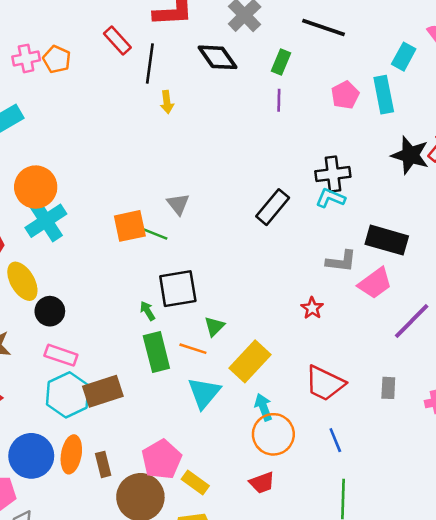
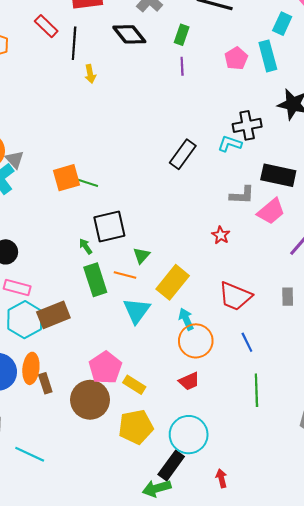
black cross: (333, 174) -> (247, 125), moved
gray triangle: (178, 204) -> (15, 160), moved
brown rectangle: (103, 464) -> (45, 383), moved

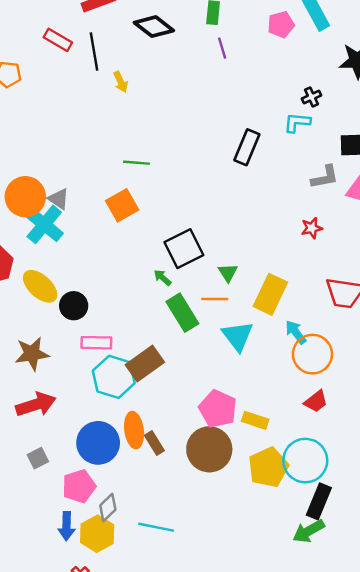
pink pentagon: (236, 58) -> (281, 24), turned 30
black cross: (247, 125) -> (312, 97), size x0.6
green line: (87, 183) -> (137, 163), moved
red star: (221, 235) -> (312, 228), turned -30
cyan circle: (189, 435) -> (305, 461), moved

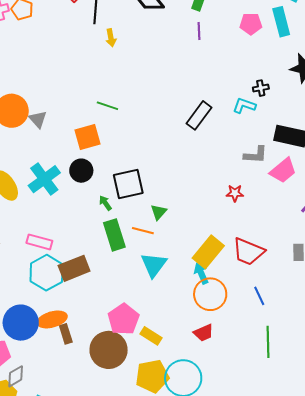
cyan cross: (44, 224) -> (44, 179), moved
yellow rectangle: (270, 294) -> (208, 252), moved
black circle: (74, 306) -> (81, 171), moved
orange ellipse: (134, 430) -> (52, 319), turned 68

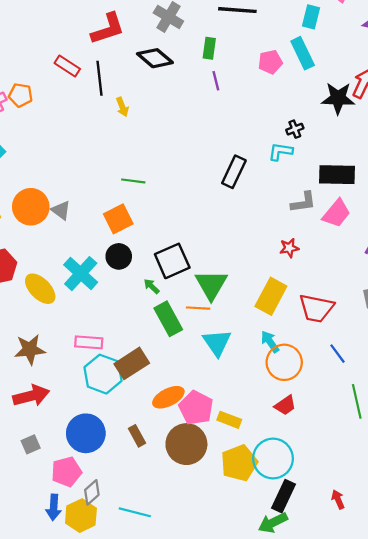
green triangle: (159, 212) -> (211, 285), size x1.8
yellow rectangle: (208, 252) -> (271, 296), moved
orange ellipse: (52, 319) -> (168, 397), moved

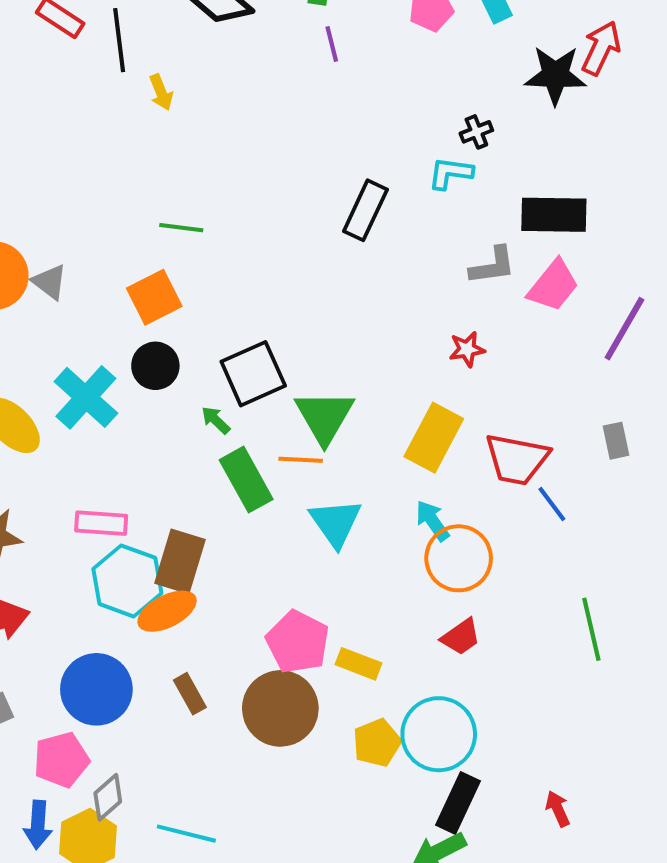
blue line: (337, 354) -> (552, 504), moved
brown rectangle: (132, 363) -> (180, 561), turned -40
orange ellipse: (168, 397) -> (167, 611), moved
yellow pentagon: (239, 463) -> (377, 743), size x0.7

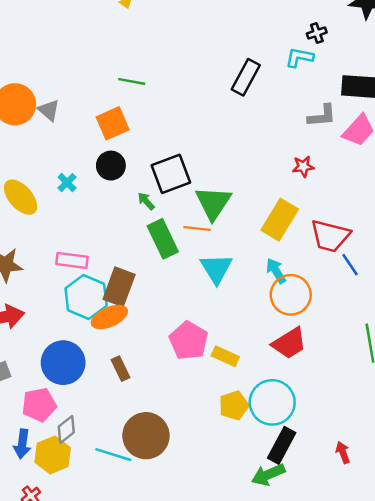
cyan cross: (86, 397) -> (67, 183), size x0.5
red trapezoid: (461, 637) -> (289, 343), size x1.4
brown circle: (280, 708) -> (146, 436), moved

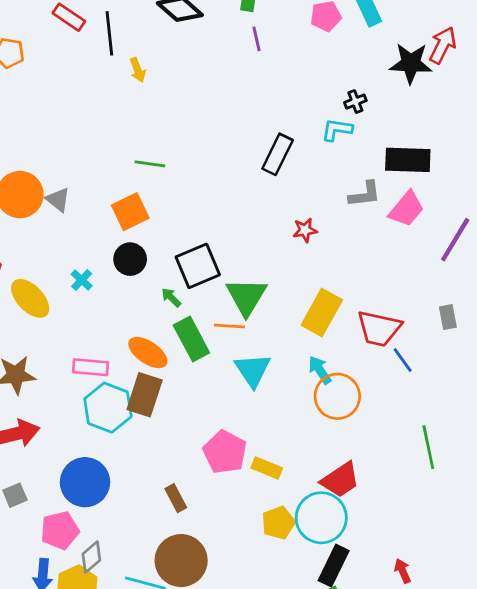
red star: (303, 166) -> (305, 230), moved
orange ellipse: (109, 317) -> (148, 353), moved, turned 60
red trapezoid: (289, 343) -> (340, 480), moved
brown rectangle: (120, 369) -> (176, 498), moved

